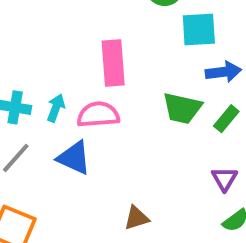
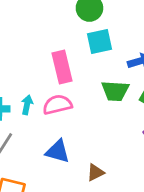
cyan square: (199, 30) -> (99, 41), moved
blue triangle: (74, 158) -> (58, 151), moved

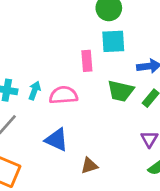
pink rectangle: (62, 67) -> (87, 61), moved, size x0.7

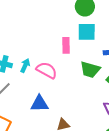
pink semicircle: (63, 95) -> (47, 70), turned 30
blue triangle: (57, 140) -> (39, 104), turned -30

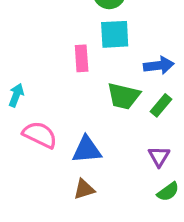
pink semicircle: (47, 70) -> (40, 135), moved
blue triangle: (39, 104) -> (87, 150), moved

